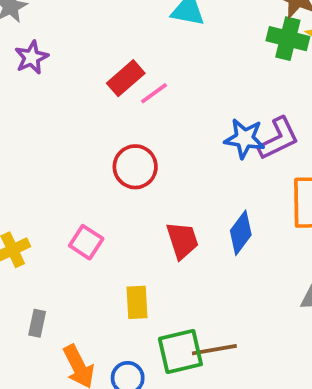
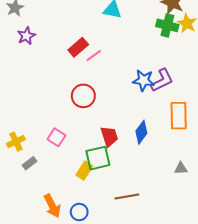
yellow rectangle: (137, 302) -> (84, 171), turned 36
gray rectangle: (37, 323) -> (29, 163), moved, turned 40
green square: (180, 351) -> (98, 158), moved

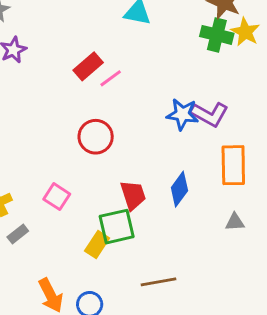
purple L-shape: (162, 80) -> (209, 114), turned 55
gray triangle: (181, 168) -> (235, 222), moved

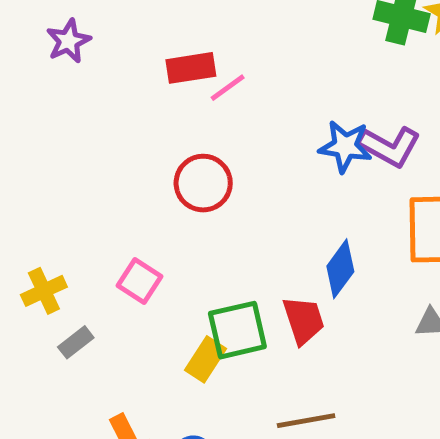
red rectangle: (88, 66) -> (191, 68), turned 32
red trapezoid: (133, 195) -> (304, 320), moved

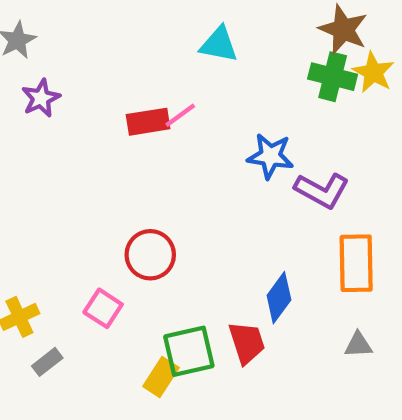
pink line: (228, 88) -> (180, 115), moved
blue star: (345, 146) -> (270, 156), moved
red circle: (203, 183) -> (150, 255), moved

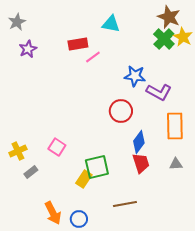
green cross: (333, 77) -> (164, 39), turned 30
red rectangle: (148, 122) -> (78, 44), moved
red circle: (150, 255) -> (121, 111), moved
red trapezoid: (247, 343) -> (141, 163), moved

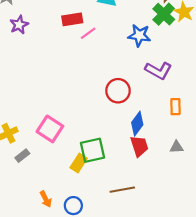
blue star: (135, 76) -> (139, 35), moved
orange rectangle: (175, 126) -> (175, 107), size x0.6
pink square: (57, 147) -> (50, 129), size x1.4
orange arrow: (53, 213) -> (46, 199), size x0.7

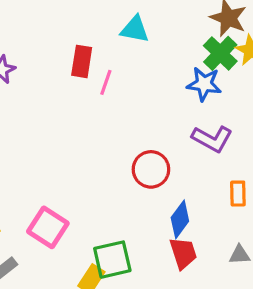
red rectangle: (72, 19) -> (82, 61), turned -72
pink line: (88, 33) -> (106, 82), turned -35
blue star: (139, 35) -> (204, 84), moved

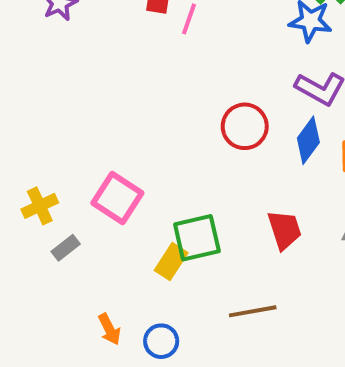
blue diamond: (180, 219) -> (308, 140), moved

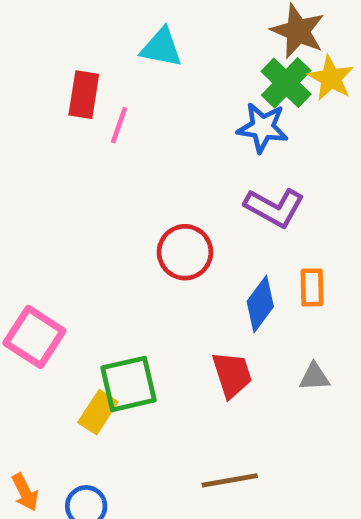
blue diamond: (308, 140) -> (260, 304), moved
brown line: (253, 311) -> (230, 480), moved

